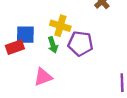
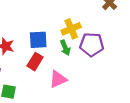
yellow cross: (60, 26) -> (71, 29), turned -36
red rectangle: (15, 47) -> (35, 62), moved, turned -35

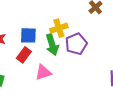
purple pentagon: (92, 45) -> (76, 44), turned -30
green arrow: (65, 48) -> (52, 45), size x1.5

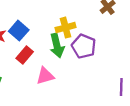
blue square: (28, 35) -> (19, 31), moved, turned 36
purple pentagon: (76, 44) -> (84, 46), turned -30

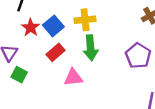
yellow cross: (66, 28) -> (85, 20), moved
purple pentagon: (84, 46) -> (138, 56), moved

